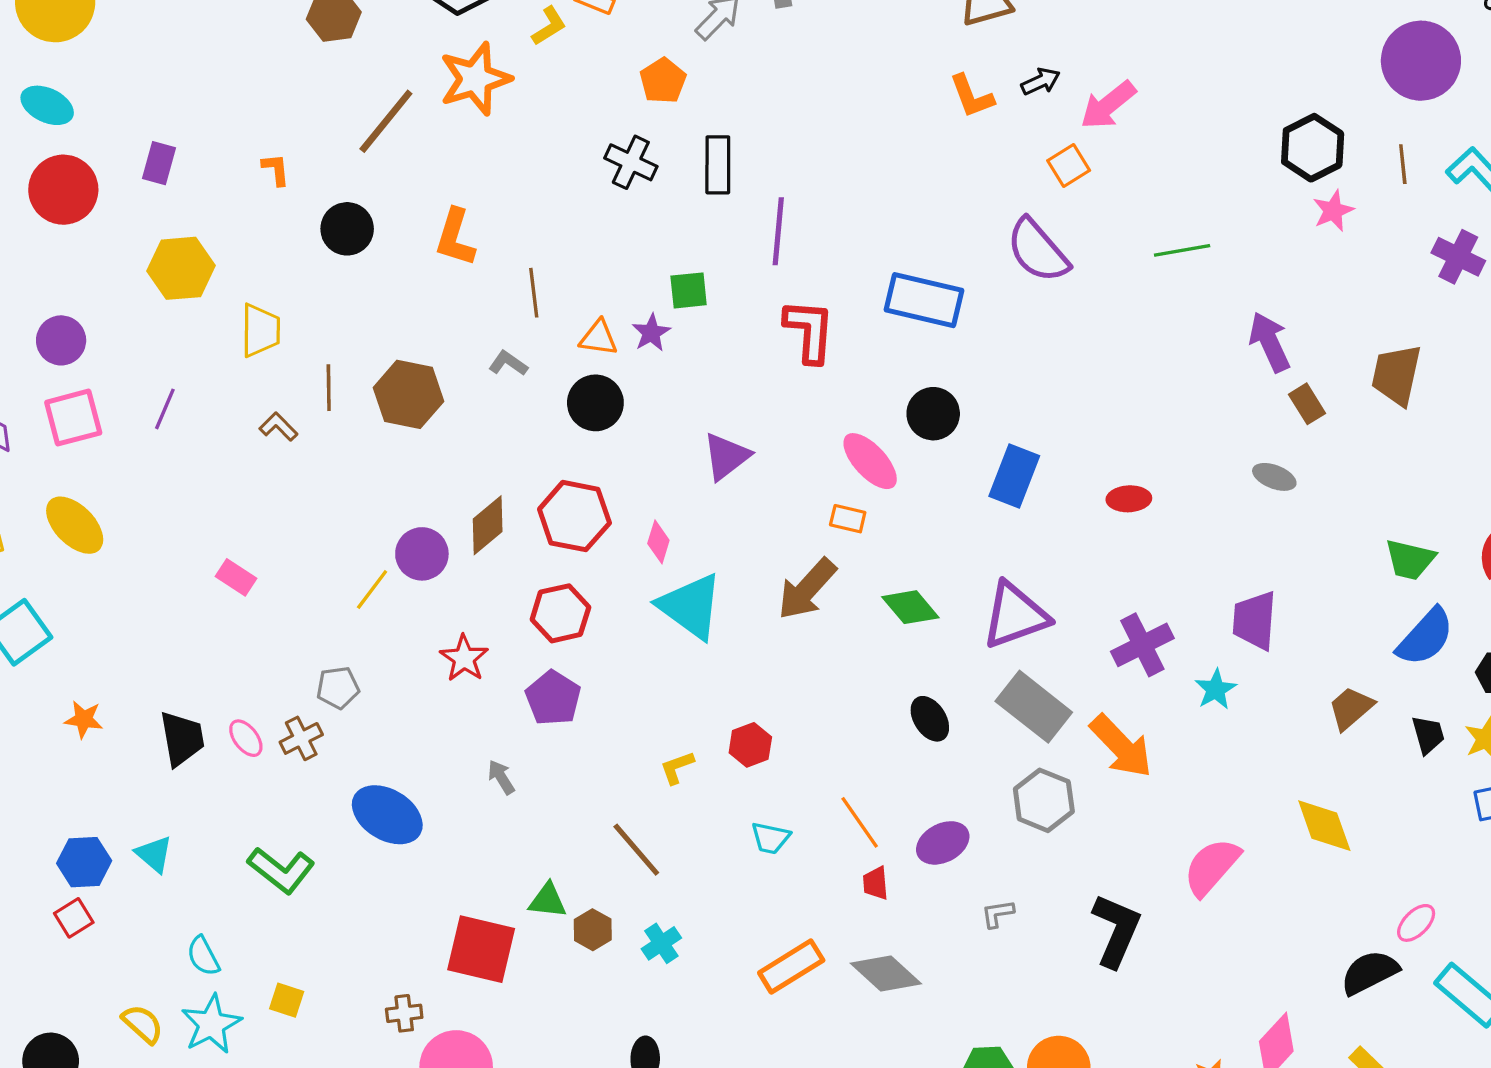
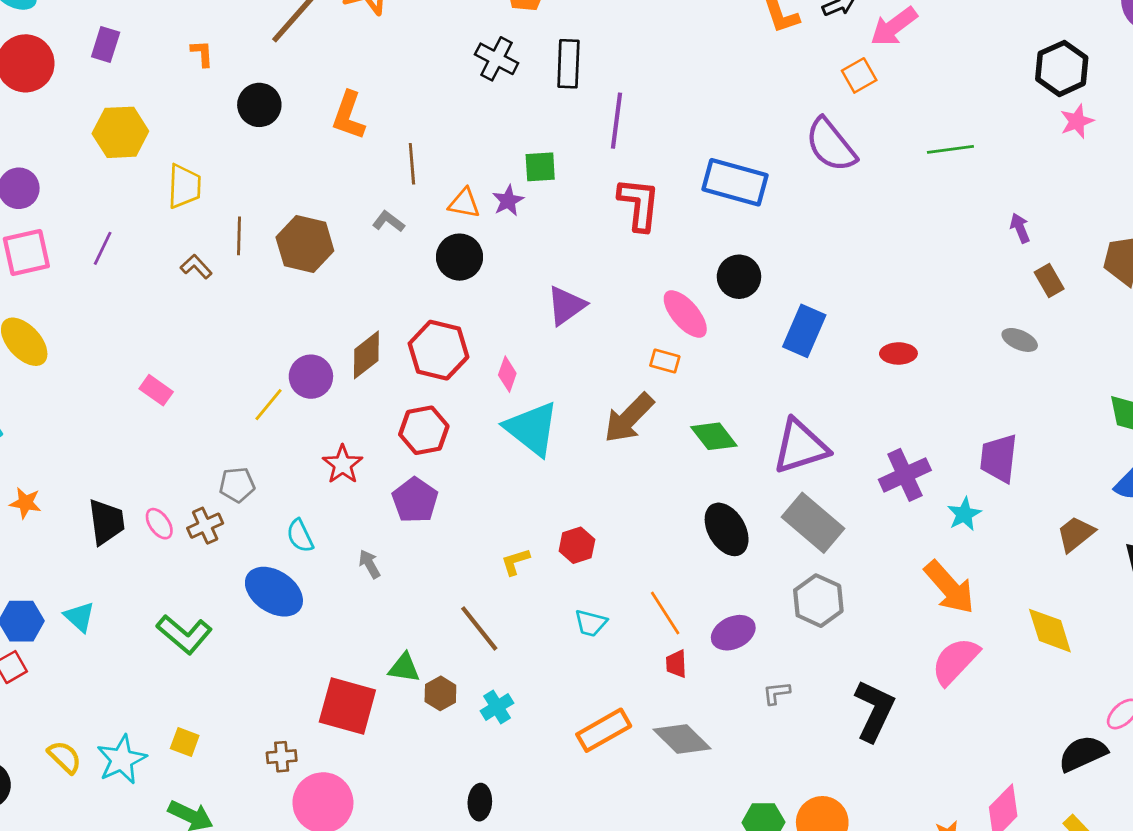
purple arrow: (1270, 342) -> (1020, 228), size x0.6
black ellipse: (930, 719) -> (727, 529), size x1.4
orange arrow: (1121, 746) -> (949, 587), moved
cyan semicircle: (203, 956) -> (300, 536), moved

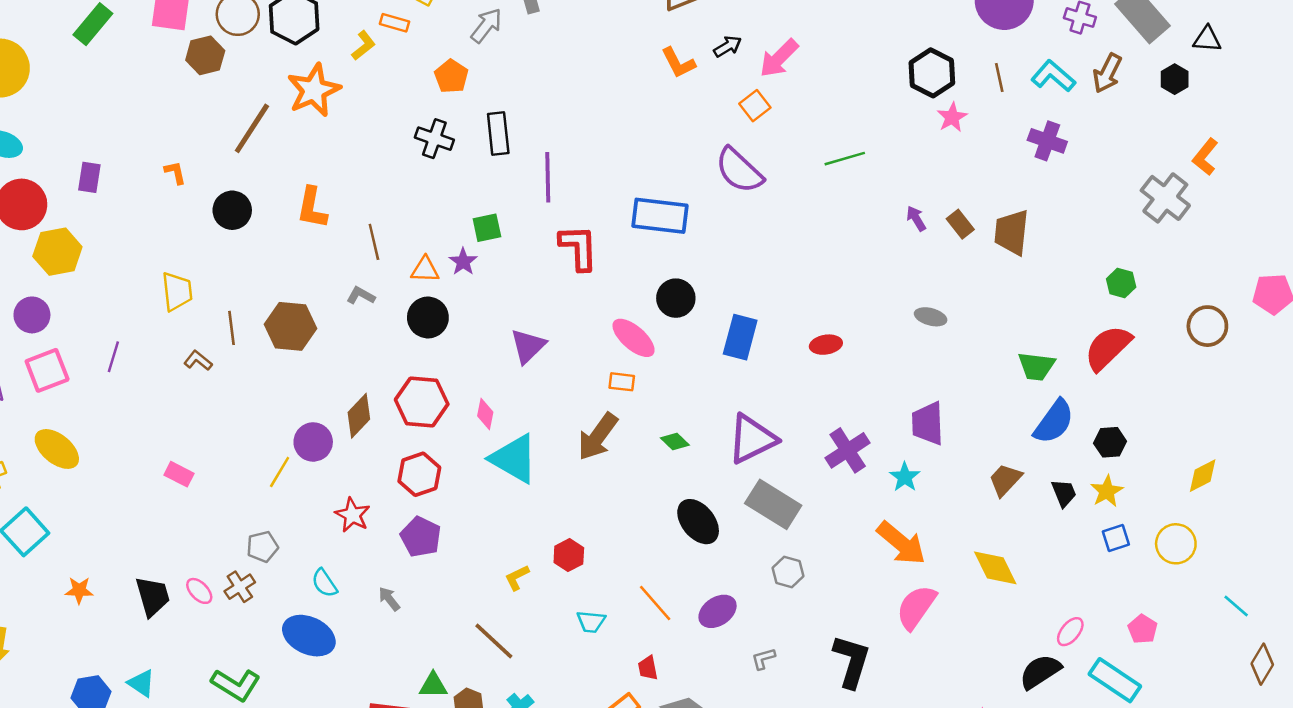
yellow hexagon: (120, 132) -> (57, 252), moved
brown rectangle: (1049, 280) -> (960, 224), moved
green diamond: (714, 436) -> (675, 442), size x0.7
gray hexagon: (818, 601) -> (788, 572), size x0.7
red trapezoid: (676, 664) -> (648, 668), moved

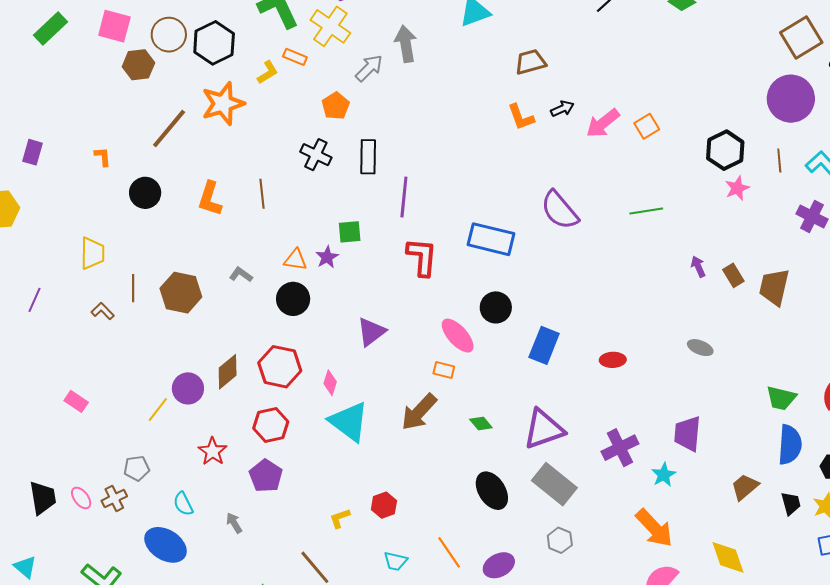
orange square: (755, 106) -> (647, 126), moved
brown line: (374, 242) -> (262, 194), moved
blue semicircle: (1054, 422) -> (790, 445), turned -39

